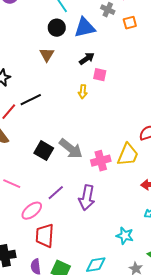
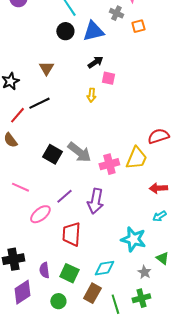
brown triangle: (47, 55) -> (46, 68), moved
red trapezoid: (45, 236) -> (71, 234), moved
cyan star: (125, 236) -> (133, 239), size x1.4

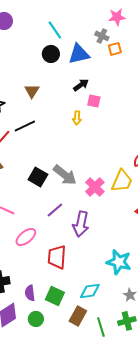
orange square: (138, 26) -> (115, 49), moved
pink cross: (109, 164) -> (95, 187), turned -30
purple line: (64, 196) -> (55, 210), moved
green circle: (58, 301) -> (36, 319), moved

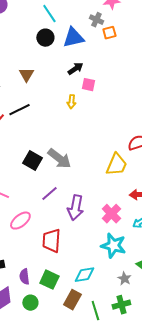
pink cross: (95, 187) -> (111, 214), moved

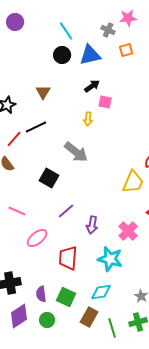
gray cross: (96, 20) -> (108, 30), moved
gray arrow: (59, 159) -> (76, 152), moved
purple arrow: (75, 208) -> (92, 225), size x0.7
cyan star: (113, 246) -> (110, 259), moved

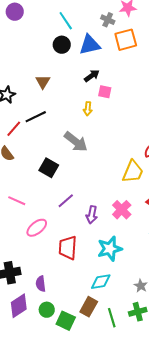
orange square: (126, 50) -> (126, 40), size x1.6
pink cross: (128, 231) -> (122, 210), moved
cyan star: (110, 259) -> (110, 249), turned -30
green square: (66, 297) -> (66, 321), moved

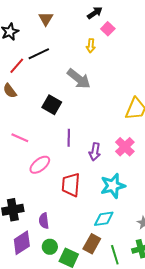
pink square: (105, 92) -> (108, 29), turned 32
purple line: (66, 201) -> (69, 138), turned -48

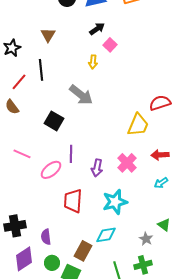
black line: (39, 54) -> (41, 70), turned -70
pink ellipse: (40, 165) -> (51, 170), moved
brown rectangle: (92, 244) -> (83, 251), moved

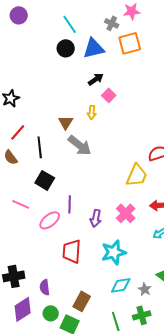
brown triangle: (48, 35) -> (66, 122), moved
black line: (41, 70) -> (40, 147), moved
black square: (54, 121) -> (45, 180), moved
cyan diamond: (106, 235) -> (121, 285), moved

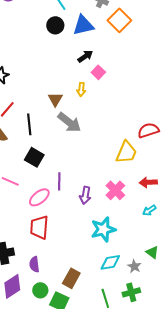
orange square: (130, 43) -> (119, 20), turned -30
red trapezoid: (72, 251) -> (39, 227), moved

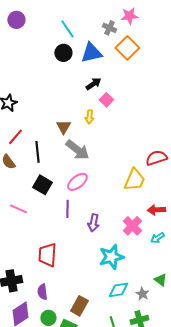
pink cross: (115, 190) -> (132, 226), moved
pink ellipse: (39, 197) -> (77, 182), moved

